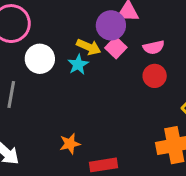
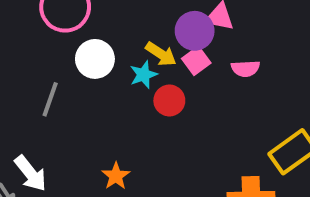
red circle: (155, 76) -> (169, 100), moved
orange star: (70, 144) -> (116, 176), turned -30

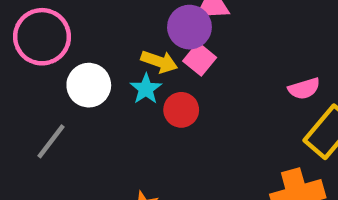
pink semicircle: (245, 69) -> (304, 89), moved
gray line: (50, 99) -> (51, 141), turned 32

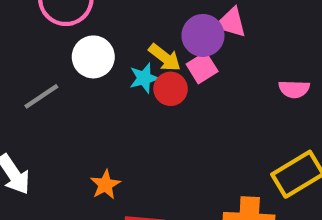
pink semicircle: (304, 89) -> (294, 89), moved
red circle: (181, 110) -> (171, 89), moved

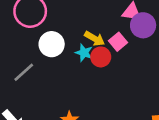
purple circle: (203, 35) -> (143, 25), moved
cyan star: (144, 78) -> (84, 53), turned -30

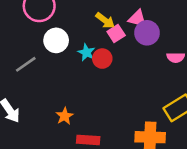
yellow arrow: (95, 39) -> (105, 20), moved
pink square: (118, 42) -> (116, 34), moved

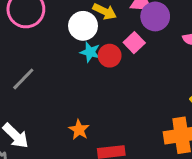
pink square: (116, 34) -> (134, 43), moved
white circle: (56, 40) -> (83, 26), moved

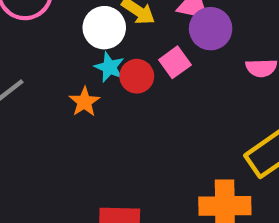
orange star: (79, 130) -> (84, 102), moved

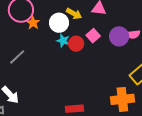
purple circle: (211, 29) -> (119, 36), moved
orange star: (84, 102) -> (33, 23), moved

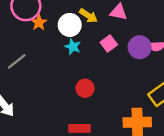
red circle: (76, 44) -> (85, 88), moved

